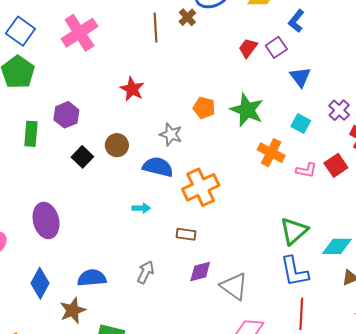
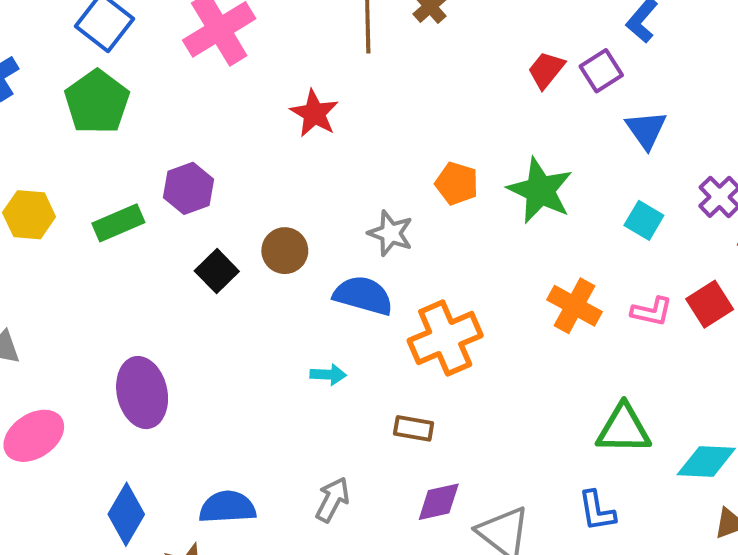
red star: (132, 89) -> (314, 113), moved
green rectangle: (31, 134) -> (118, 223), turned 60
orange cross: (271, 153) -> (574, 306), moved
green triangle: (294, 231) -> (624, 429), turned 40
blue L-shape: (294, 271) -> (597, 511), moved, size x0.7

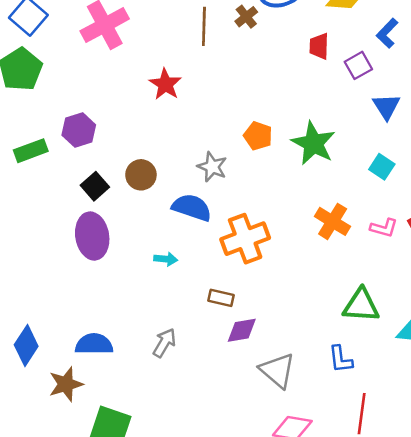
red trapezoid: (546, 70) -> (319, 46), moved, turned -40
purple ellipse: (142, 393) -> (92, 236), moved
purple diamond: (439, 502) -> (242, 330), moved

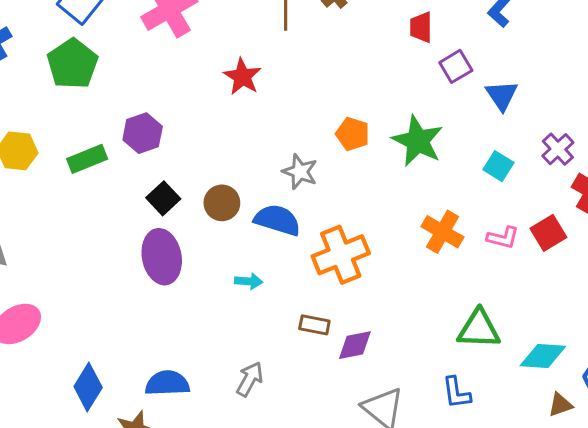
purple square: (358, 65) -> (456, 66), moved
brown circle: (141, 175) -> (222, 203), moved
purple diamond: (242, 330) -> (355, 345), moved

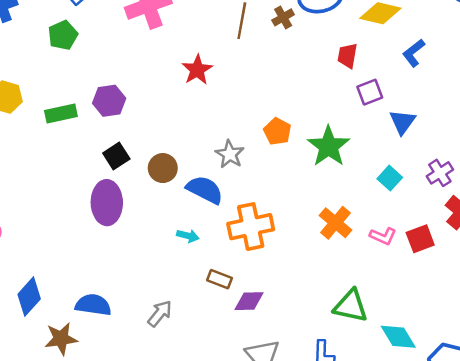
green pentagon: (73, 64) -> (63, 35), size x0.7
cyan arrow: (249, 281) -> (188, 236), moved
cyan diamond: (543, 356) -> (398, 337), turned 45

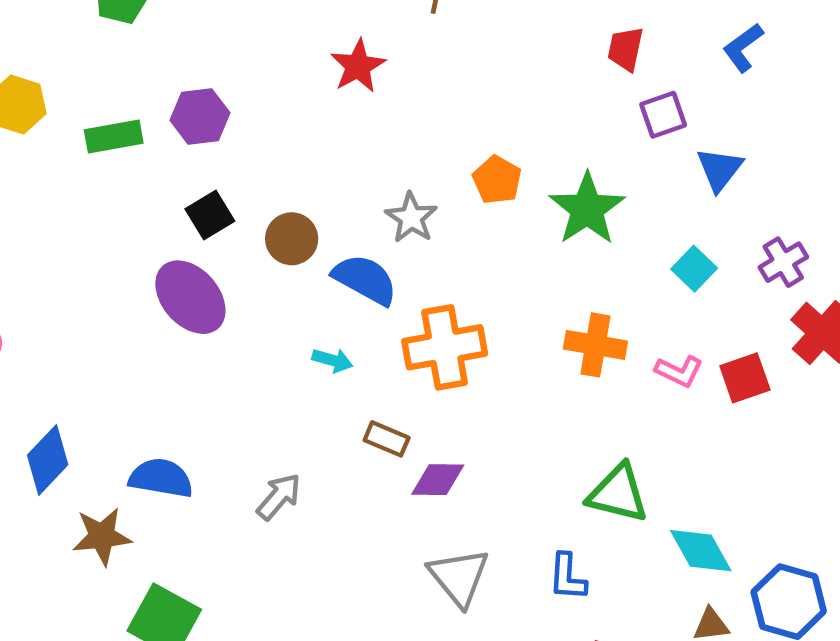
purple ellipse: (107, 203) -> (190, 297), turned -42
orange cross: (336, 223) -> (595, 345), turned -32

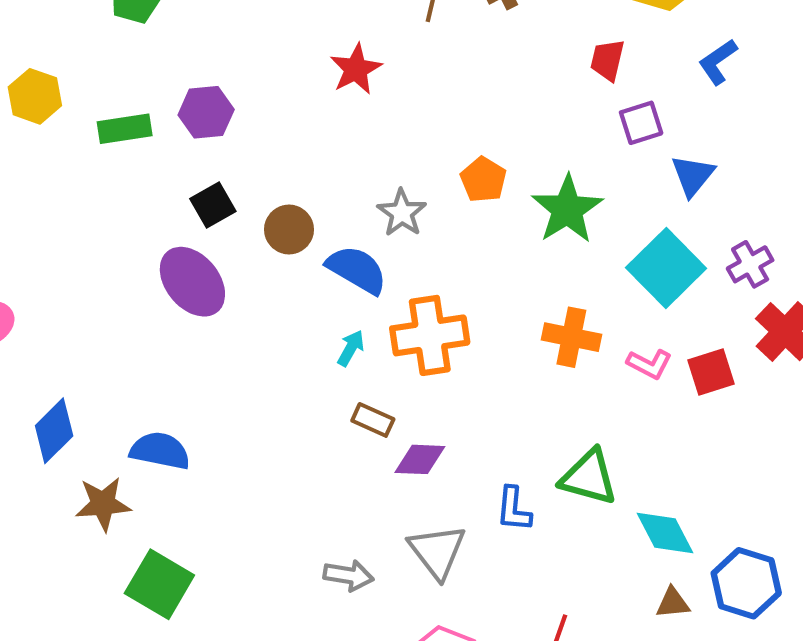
cyan square: (694, 269) -> (666, 268), size x1.8
cyan arrow: (332, 360) -> (351, 348), moved, turned -78
gray arrow: (279, 497) -> (348, 575), moved, turned 57
blue L-shape: (567, 577) -> (514, 509), moved

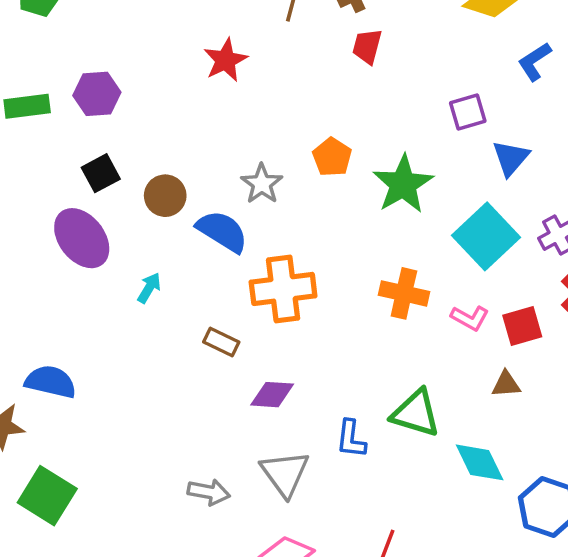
red trapezoid: (607, 60) -> (367, 46), moved
cyan arrow: (351, 348) -> (149, 288), moved
brown rectangle: (373, 420) -> (221, 342), moved
brown triangle: (673, 603) -> (506, 384), moved

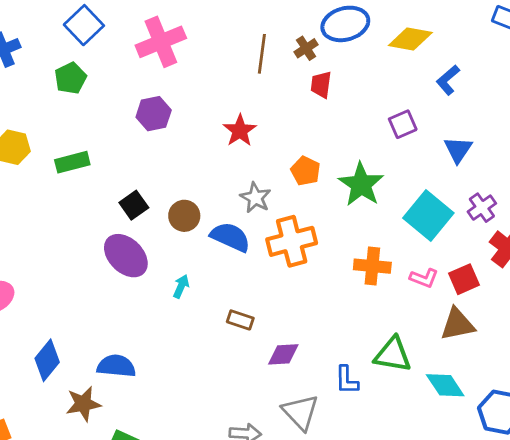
red star: (225, 60) -> (240, 131), moved
purple hexagon: (97, 94) -> (154, 114), moved
blue triangle: (511, 158) -> (458, 150), moved
orange cross: (283, 289) -> (292, 241), moved
brown triangle: (506, 384) -> (457, 324), size x1.6

